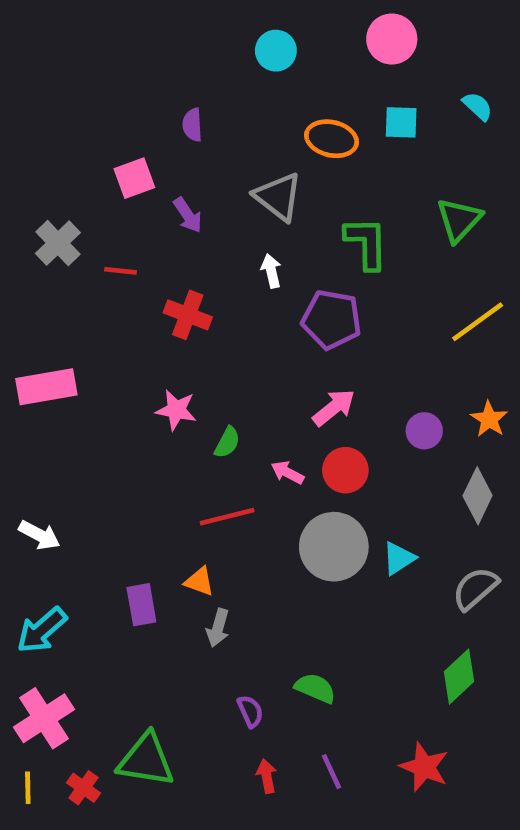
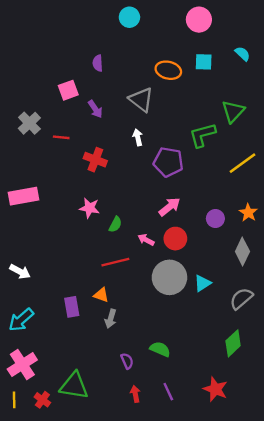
cyan circle: (276, 51) -> (129, 17), moved
green L-shape: (366, 243) -> (202, 135), moved, turned -104

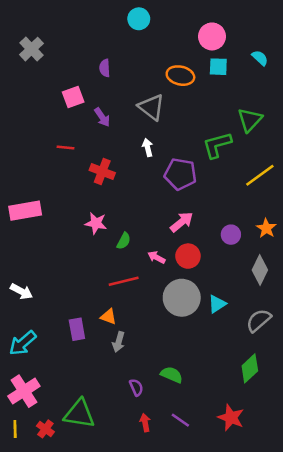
pink circle: (199, 20) -> (212, 36), moved
gray cross: (29, 123) -> (31, 49), moved
purple line: (168, 392) -> (180, 420), turned -30

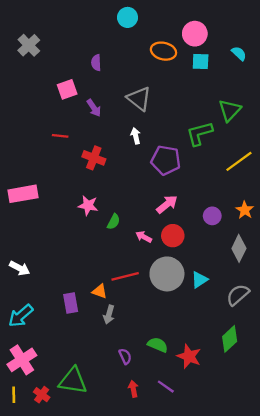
orange ellipse: (180, 76) -> (163, 51), moved
red line: (124, 281) -> (125, 276), moved
red star: (231, 418) -> (189, 356), moved

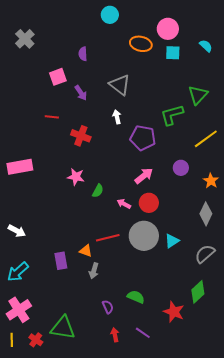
purple circle: (212, 216) -> (181, 168), moved
red star: (189, 356) -> (174, 312), moved

